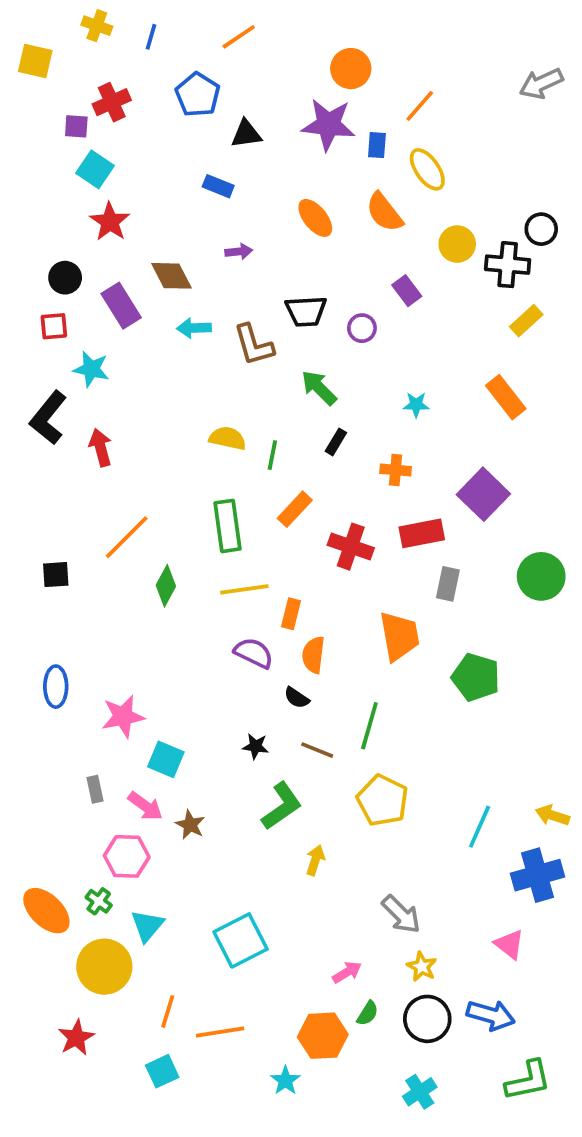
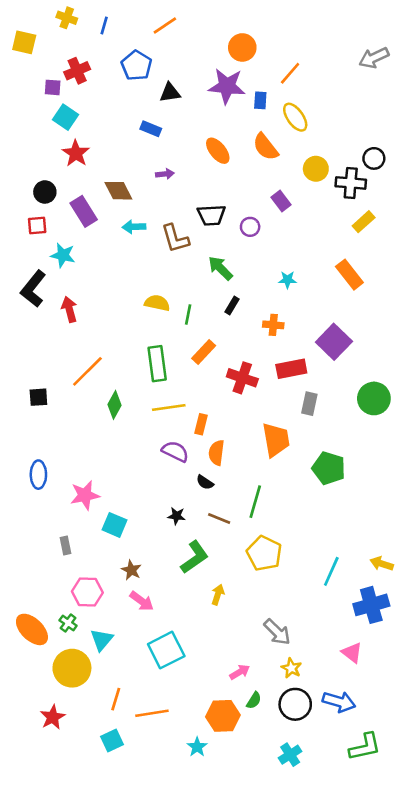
pink arrow: (145, 806) -> (142, 601), moved

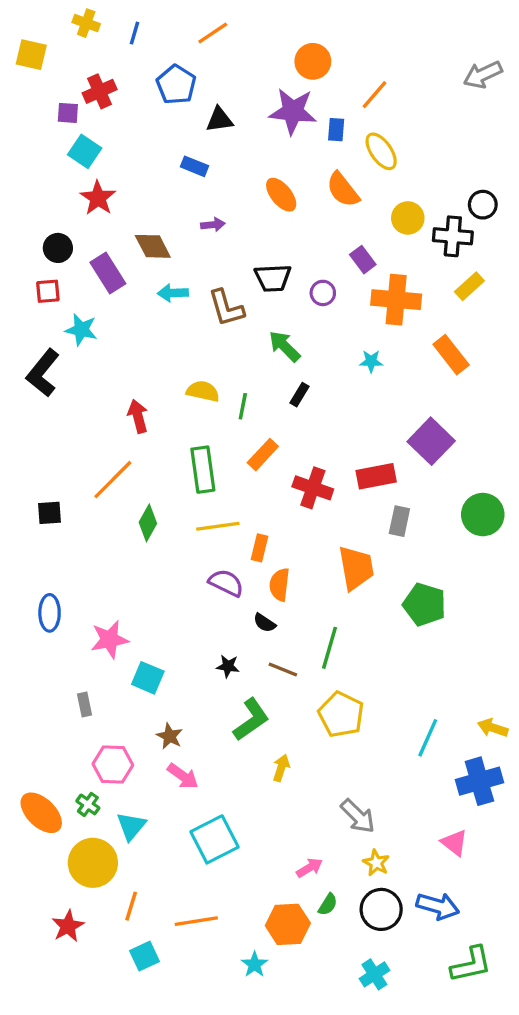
red arrow: (69, 309) -> (138, 416), moved
orange cross: (273, 325) -> (396, 300), moved, size x1.8
orange line: (116, 699) -> (131, 906), moved

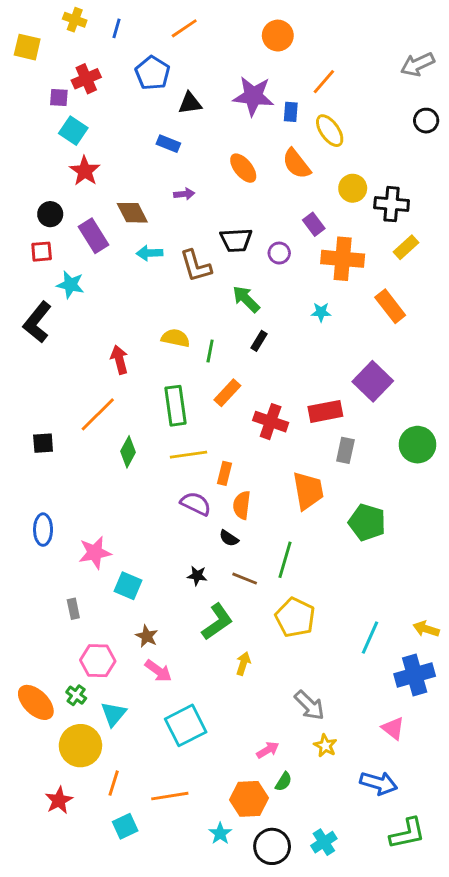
orange circle: (313, 61) -> (278, 36), moved
black circle: (483, 205) -> (426, 121), moved
black circle: (381, 909) -> (272, 846), moved

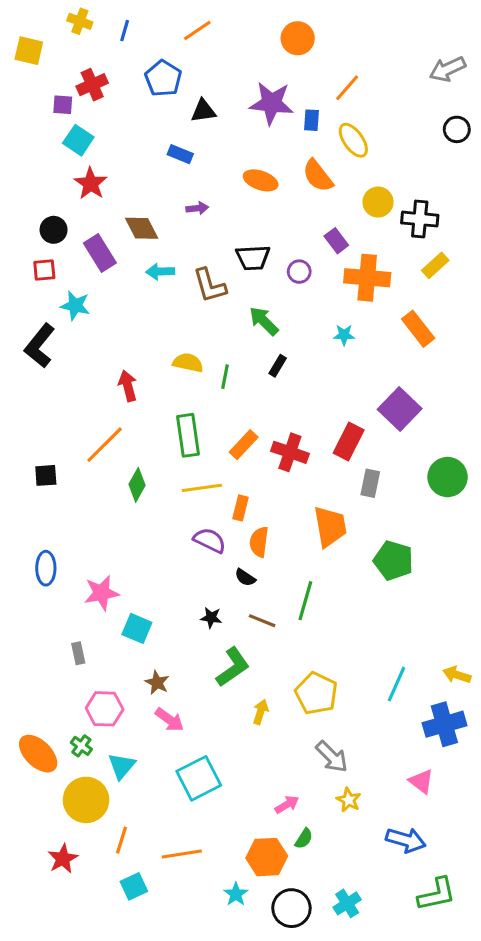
orange ellipse: (243, 168) -> (261, 180), turned -32
orange rectangle: (227, 393) -> (244, 445), moved
red rectangle: (325, 411) -> (349, 442), turned -52
yellow pentagon: (295, 617) -> (316, 693), moved

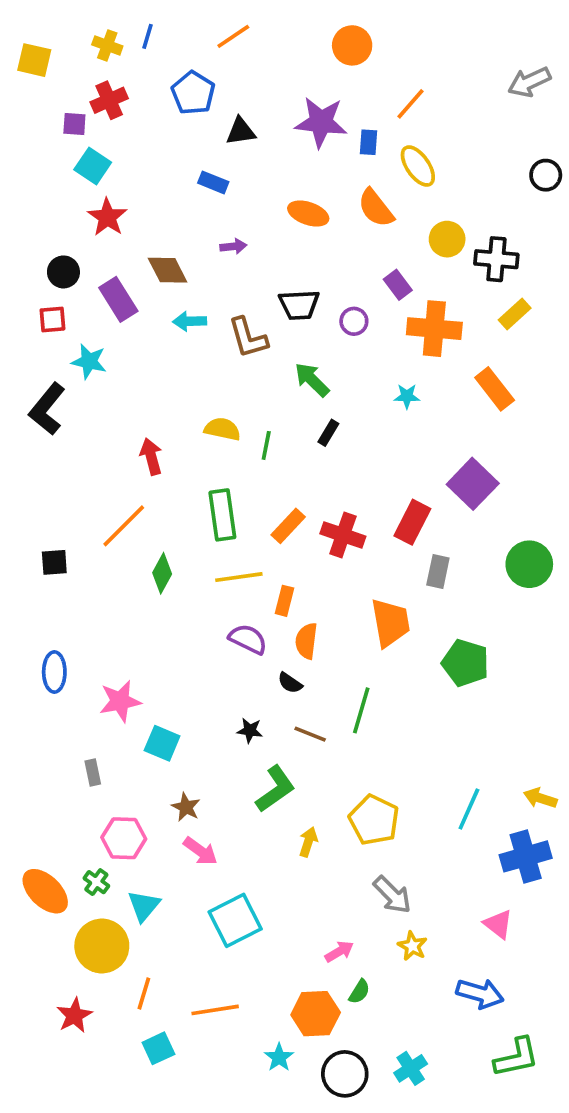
yellow cross: (80, 21) -> (107, 45), moved
black circle: (457, 129) -> (546, 175), moved

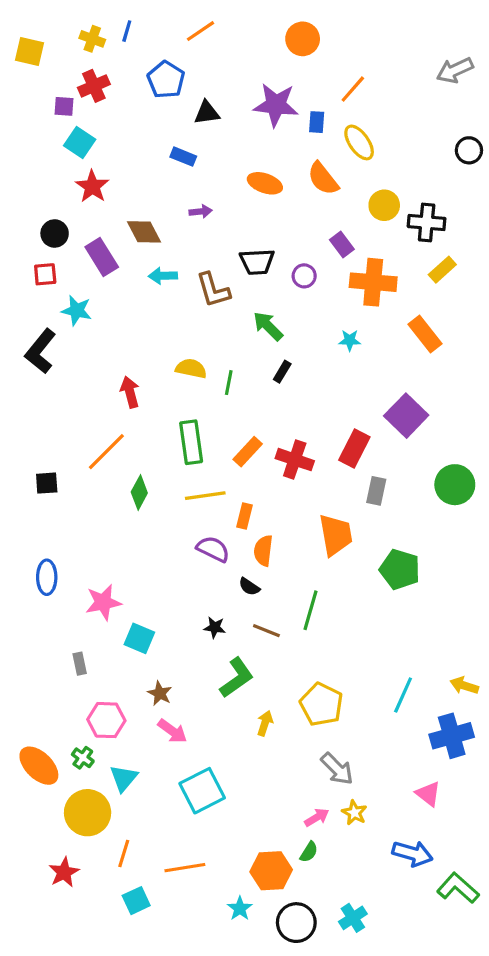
pink arrow: (339, 951) -> (317, 817), moved
green L-shape: (516, 1057) -> (458, 888), moved, turned -126

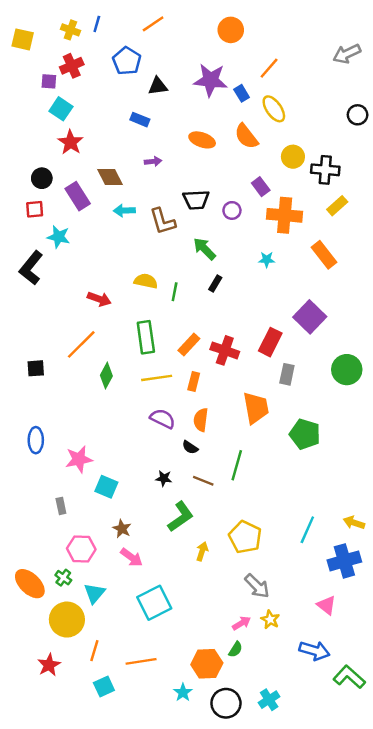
blue rectangle: (317, 122) -> (242, 93), turned -35
red arrow: (130, 392) -> (99, 299), turned 125
orange rectangle: (244, 516) -> (194, 382), moved

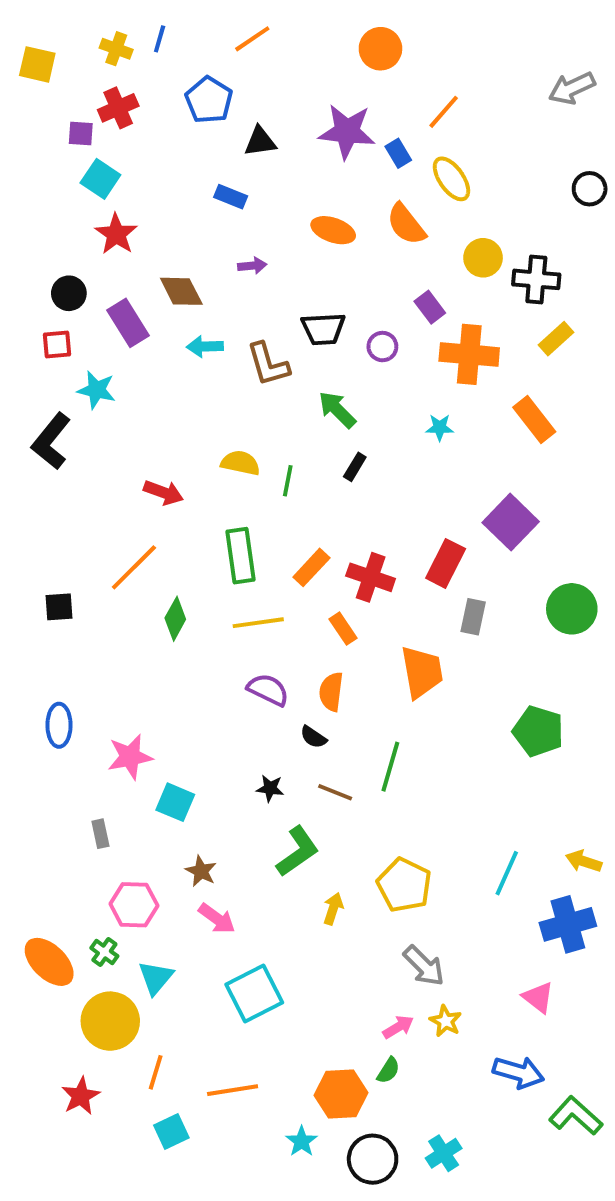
orange rectangle: (194, 382) -> (343, 629), moved, turned -48
green pentagon: (305, 434) -> (538, 731), moved

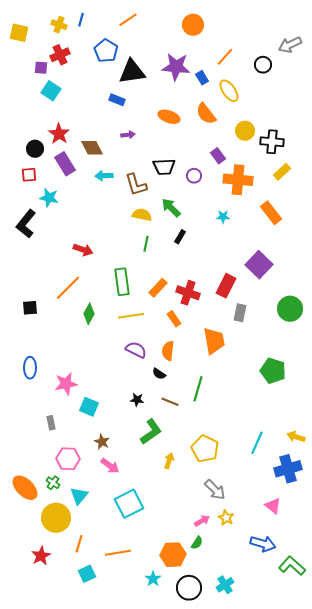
black triangle: (260, 141) -> (132, 72), size x1.6
black circle: (590, 189) -> (263, 65), moved
red star: (116, 234) -> (59, 134), moved
yellow semicircle: (240, 463) -> (142, 215), moved

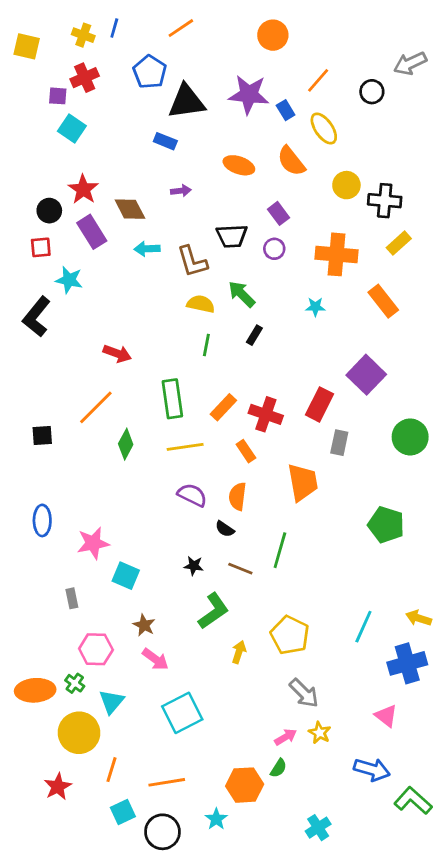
purple rectangle: (218, 156) -> (279, 213), moved
orange ellipse: (25, 488) -> (35, 690), turned -48
black circle: (189, 588) -> (162, 832), moved

